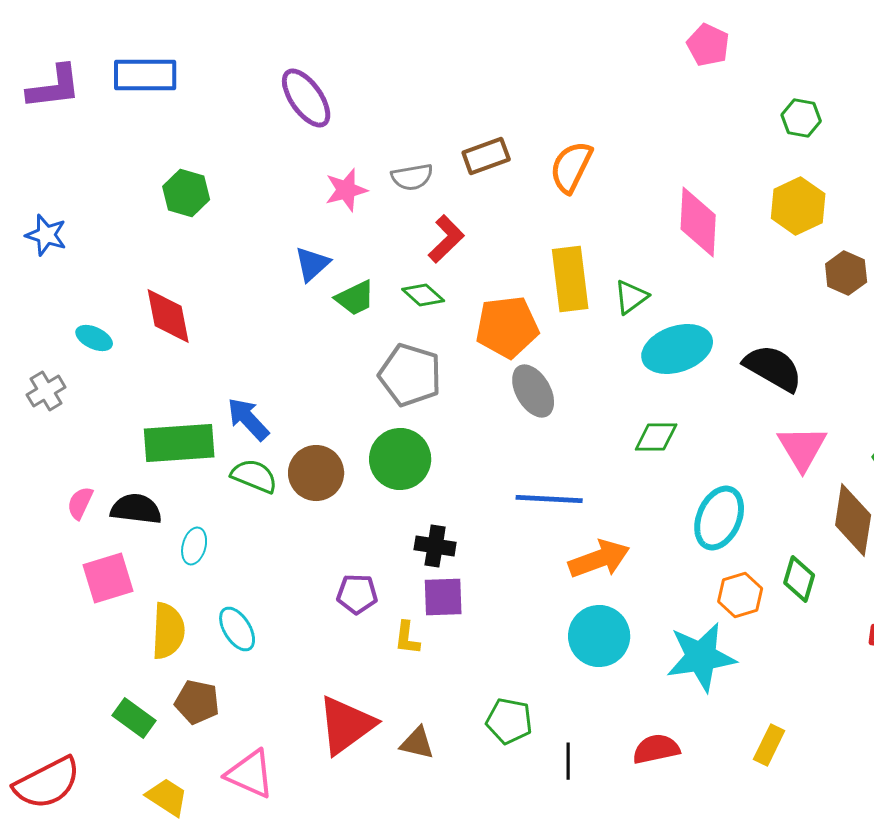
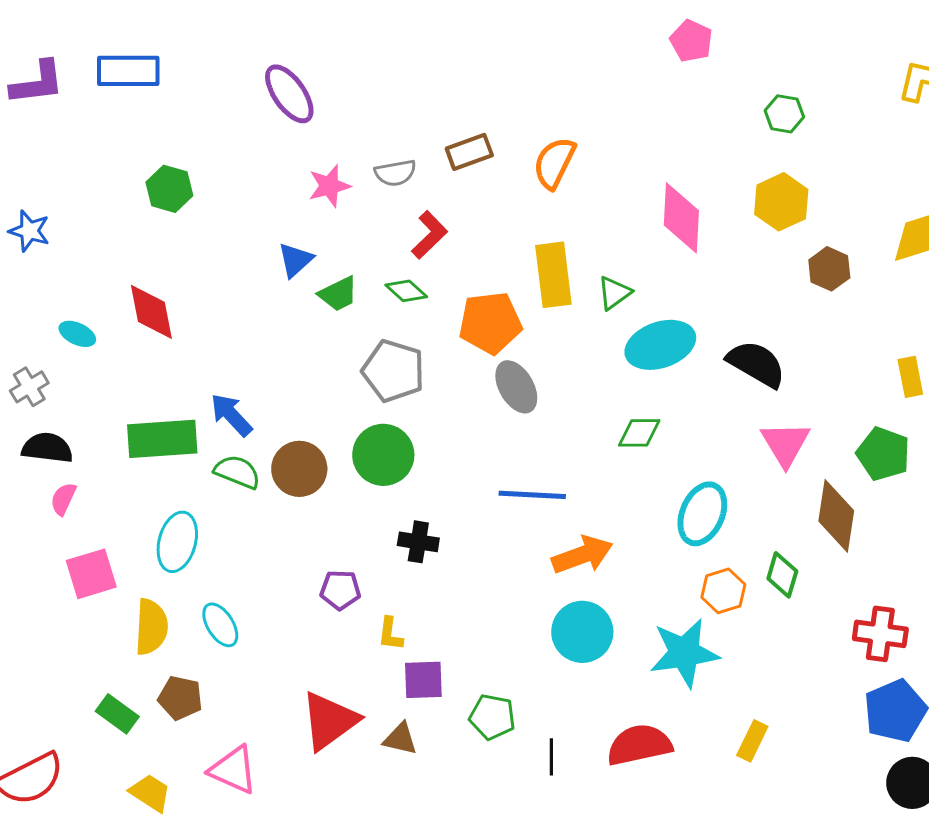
black semicircle: (136, 509) -> (47, 448), moved
cyan ellipse: (194, 546) -> (177, 542), size x1.6
purple square: (443, 597) -> (423, 680), moved
red semicircle: (656, 749) -> (639, 745), size x1.4

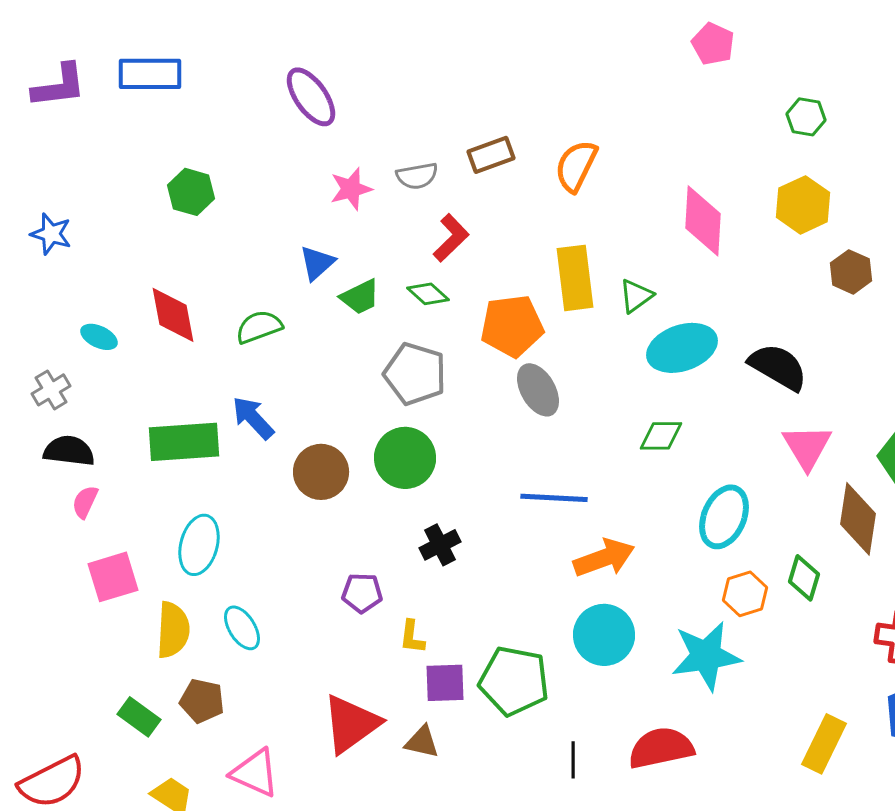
green semicircle: (237, 472) -> (259, 327), moved, turned -42
black cross: (418, 542) -> (440, 545), turned -36
green pentagon: (492, 717) -> (514, 681), moved, size x1.5
yellow rectangle: (752, 741) -> (824, 744), moved, size x1.4

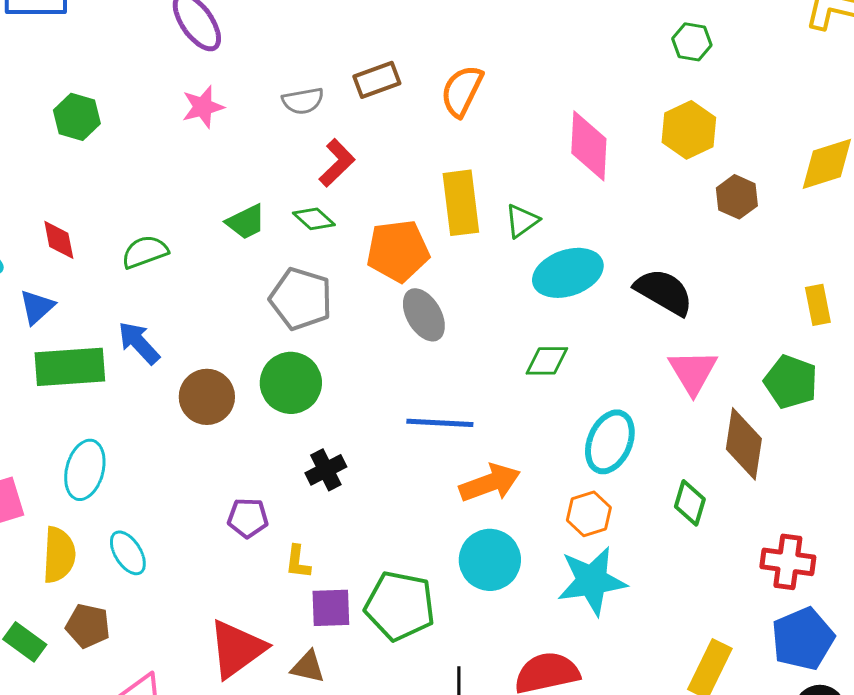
pink star: (351, 189) -> (203, 107), moved
blue triangle: (317, 263) -> (37, 307), moved
red diamond: (173, 315) -> (59, 240), size x0.7
orange hexagon: (745, 594) -> (589, 514), moved

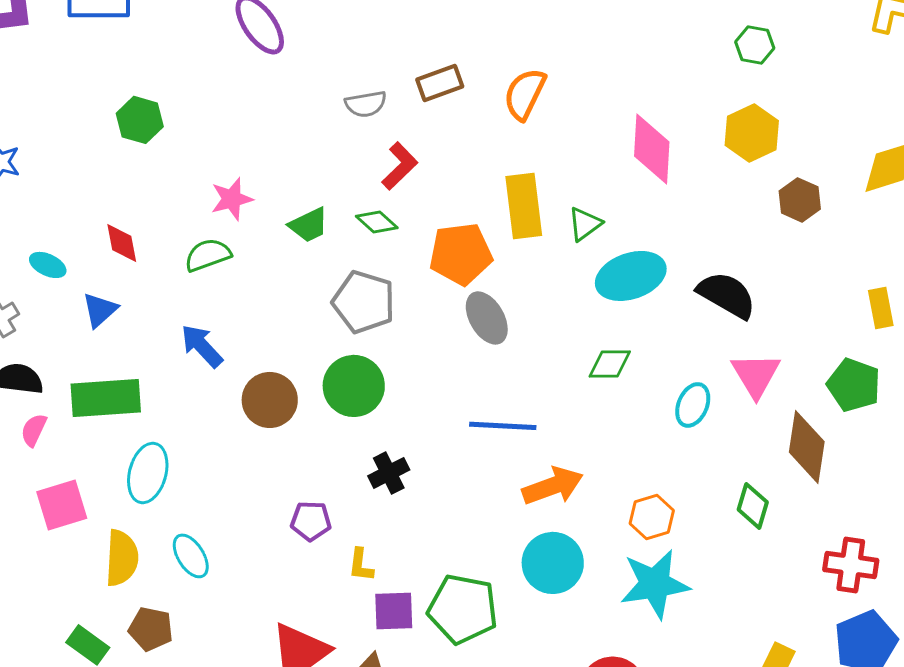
pink star: (203, 107) -> (232, 199), moved
green rectangle: (70, 367) -> (106, 398), moved
cyan ellipse: (610, 442) -> (693, 405), moved, size x0.7

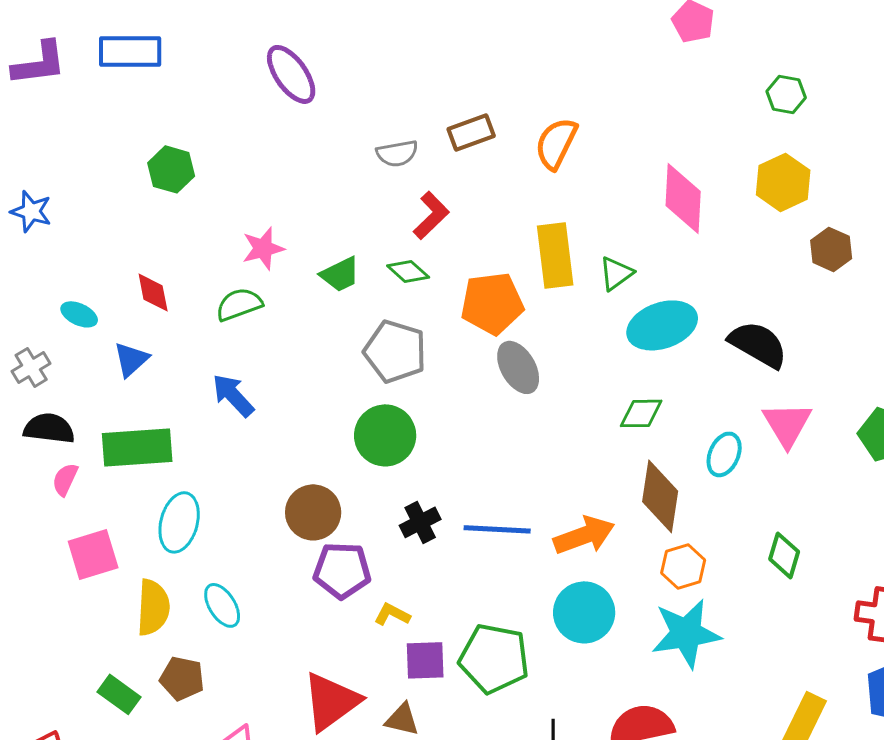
brown circle: (270, 400) -> (313, 512), moved
blue line: (503, 426) -> (497, 529), moved
brown diamond: (807, 447) -> (660, 496), moved
purple pentagon: (311, 521) -> (342, 570), size x1.4
yellow L-shape: (361, 565) -> (392, 614), turned 111

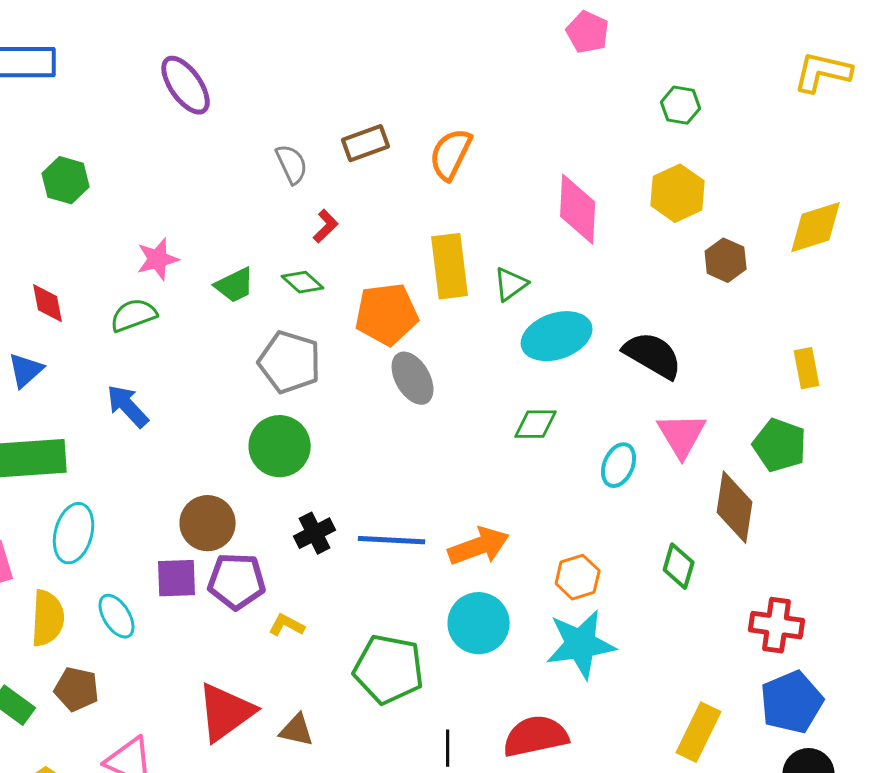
gray semicircle: (397, 153) -> (292, 164), turned -105
red L-shape: (431, 215) -> (326, 226), size x0.7
brown diamond: (660, 496) -> (735, 507), moved
purple square: (425, 660) -> (177, 578), moved

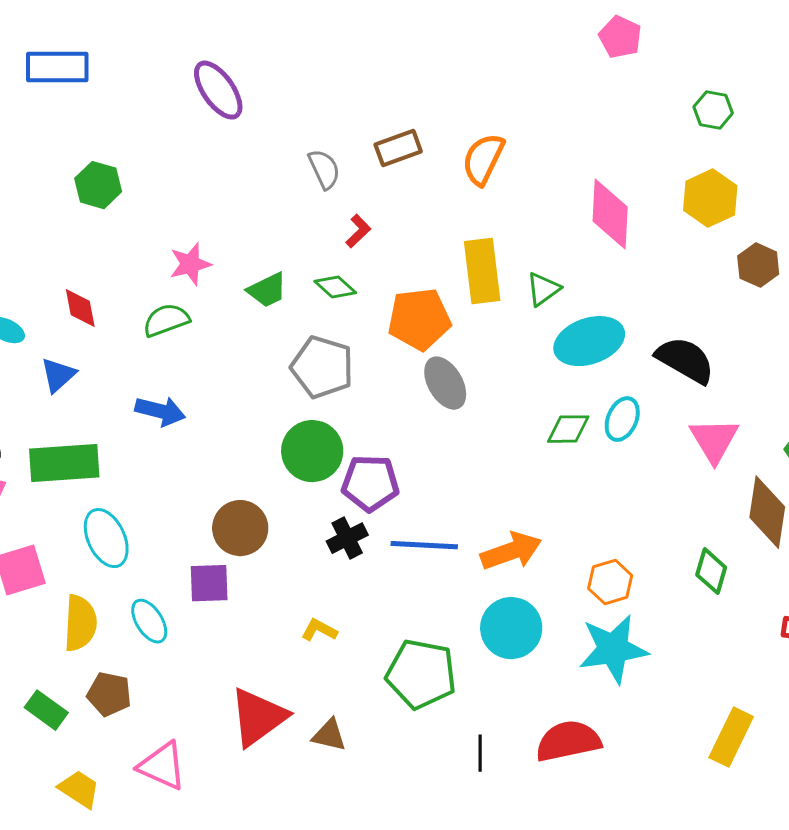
blue arrow: (128, 406) -> (160, 411), turned 147
cyan ellipse: (619, 465) -> (622, 419), moved
cyan ellipse: (74, 533) -> (106, 538), turned -40
purple pentagon: (237, 581) -> (370, 483), moved

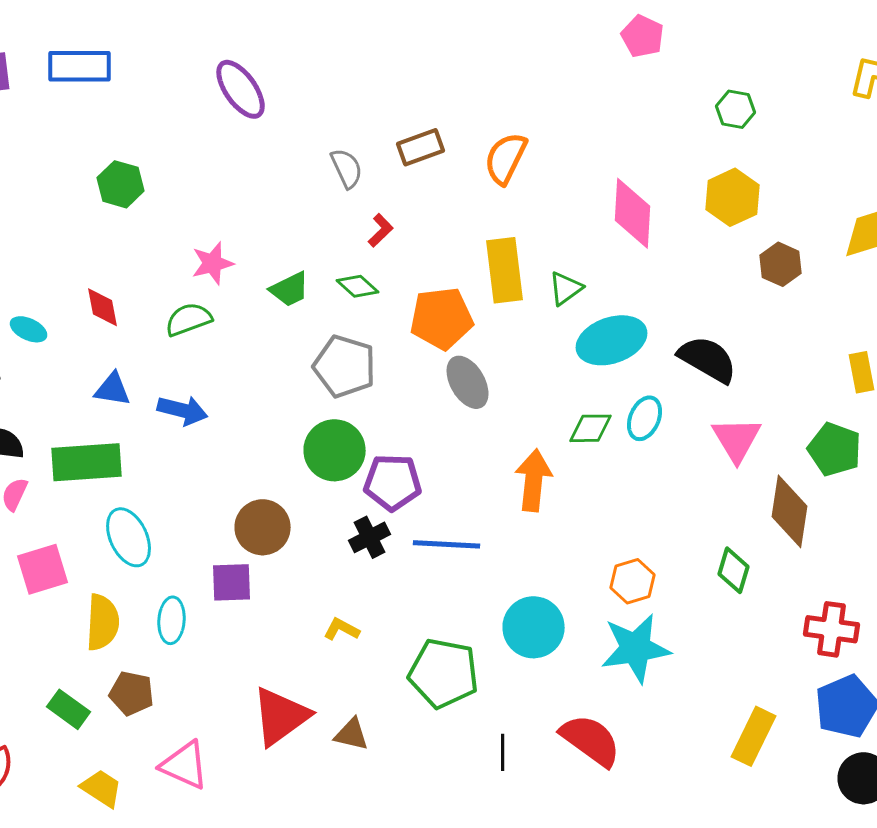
blue triangle: (58, 375) -> (113, 389), moved, turned 51
orange arrow: (511, 551) -> (534, 480), moved, turned -64
cyan ellipse: (149, 621) -> (172, 620), turned 36
red semicircle: (568, 741) -> (591, 740), turned 48

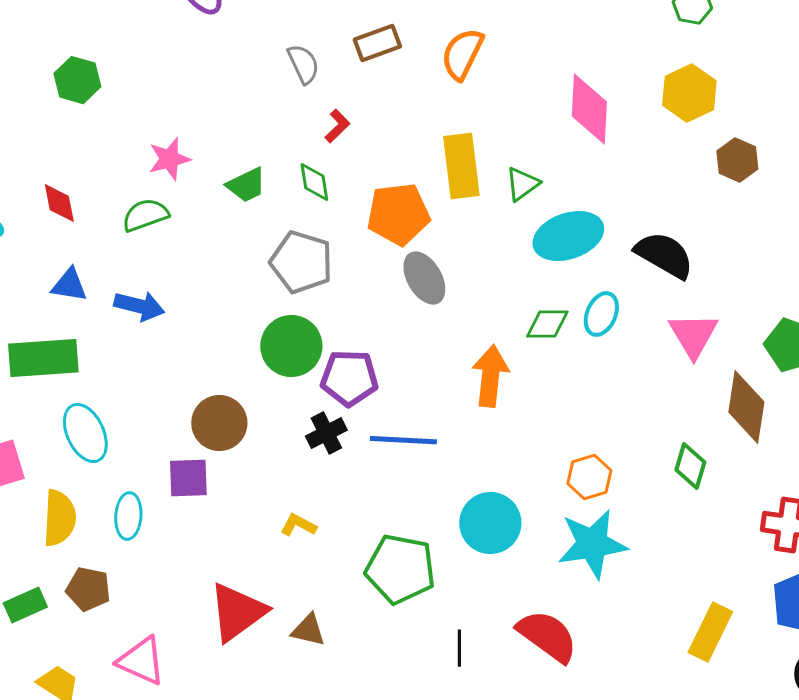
green diamond: (358, 286) -> (314, 182), turned 39
green rectangle: (69, 709) -> (25, 605), turned -60

